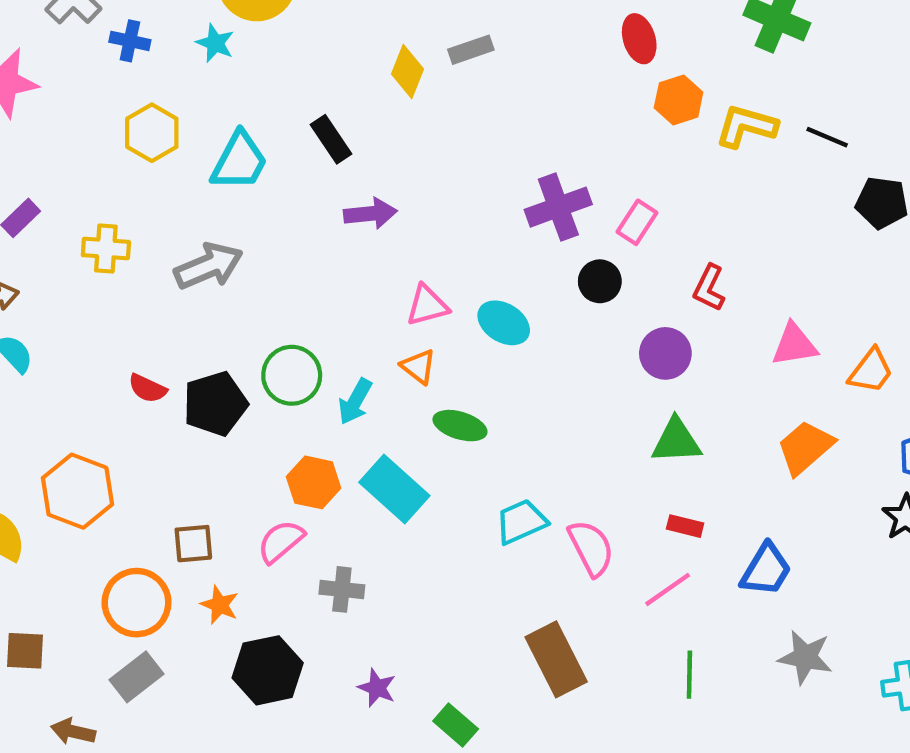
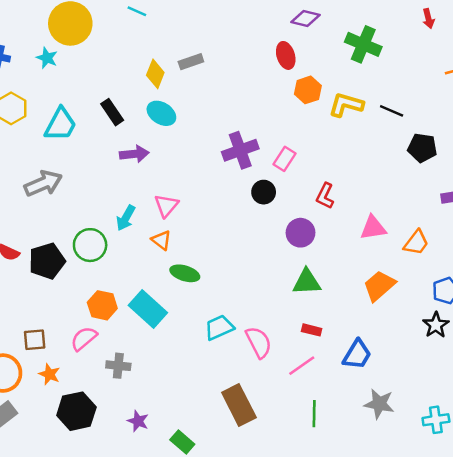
pink triangle: (427, 305) -> (166, 206), turned -35
cyan ellipse: (504, 323) -> (161, 113), moved
cyan arrow: (355, 402) -> (126, 218), moved

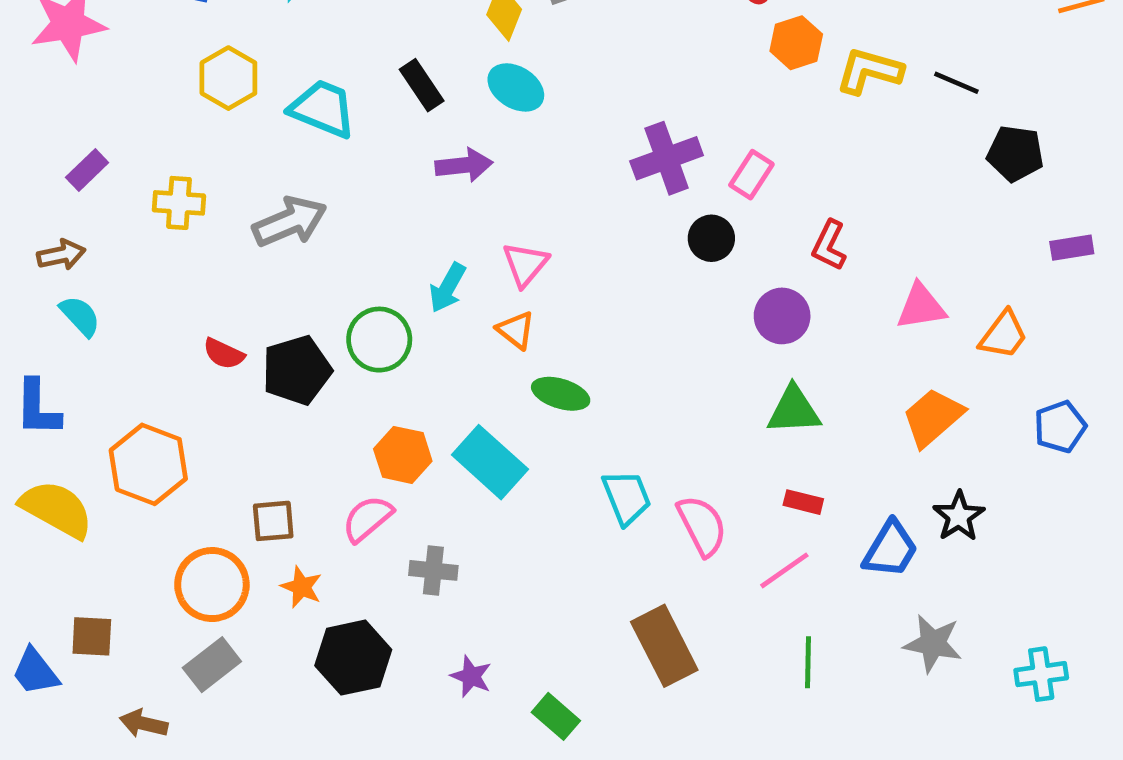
cyan trapezoid: (60, 124) -> (323, 109), turned -96
black star: (436, 325) -> (959, 516), moved
cyan trapezoid: (219, 327) -> (627, 497), turned 92

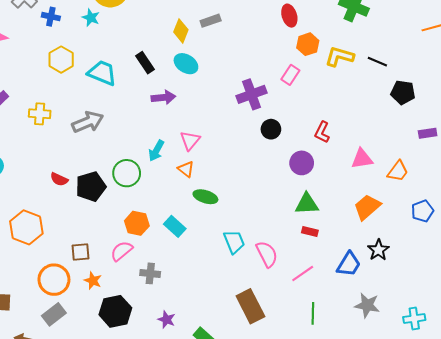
pink rectangle: (751, 175) -> (290, 75), moved
cyan rectangle: (490, 462) -> (175, 226), size x0.7
red rectangle: (803, 502) -> (310, 232), moved

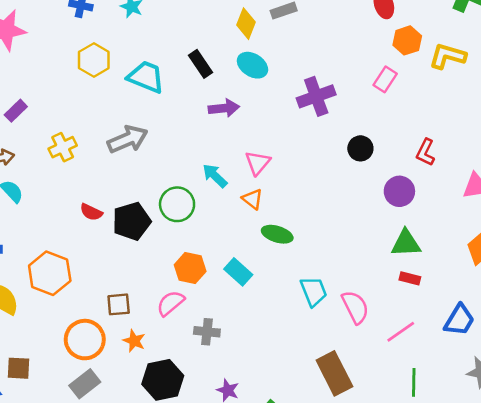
purple cross: (251, 94) -> (316, 96), moved
yellow cross: (40, 114) -> (63, 147), moved, turned -30
cyan arrow: (156, 151) -> (215, 176), turned 105

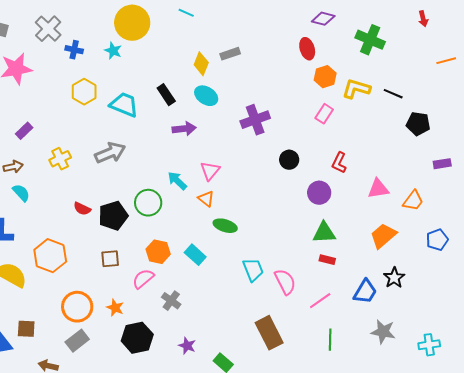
pink rectangle: (385, 79) -> (324, 114), moved
brown square: (119, 304) -> (110, 259), moved
gray cross: (207, 332) -> (171, 301), turned 30

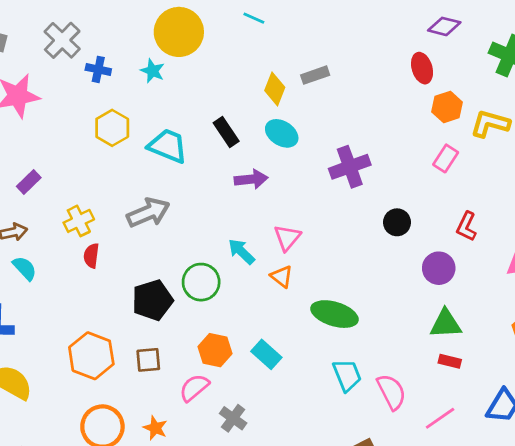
red semicircle: (82, 209) -> (91, 256), moved, turned 72
green ellipse: (225, 226) -> (334, 314), moved, size x1.4
orange hexagon: (50, 256) -> (91, 356), moved

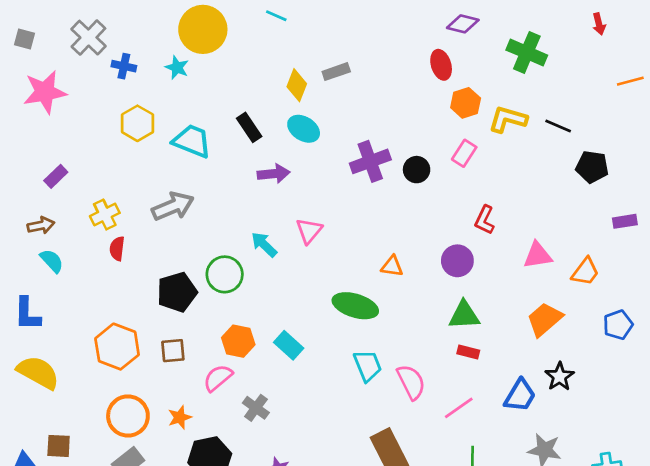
black circle: (397, 222) -> (417, 170), moved
orange triangle: (282, 277) -> (392, 266), moved, turned -30
orange star: (155, 428) -> (180, 417), turned 30

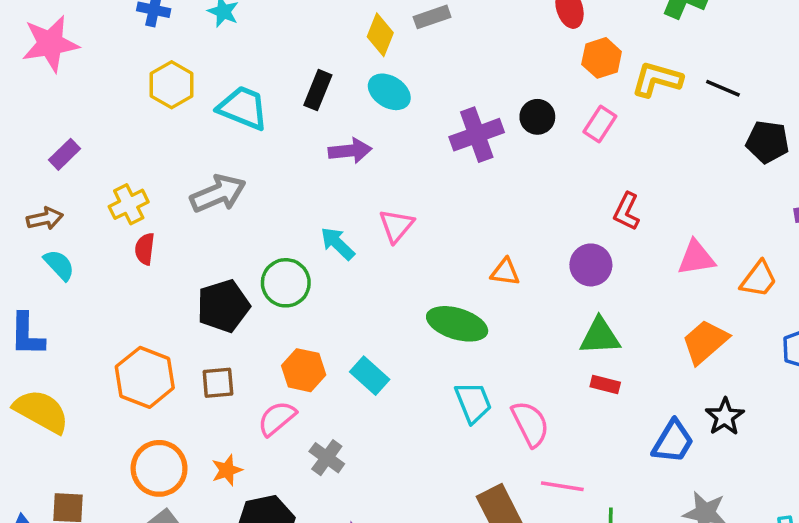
black rectangle: (249, 127) -> (318, 90), turned 56
black circle: (417, 170) -> (537, 117), moved
pink line: (459, 408) -> (562, 486), moved, turned 44

